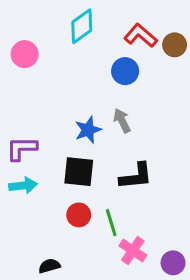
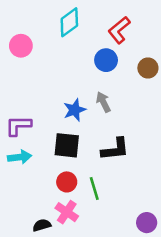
red L-shape: (141, 36) -> (119, 30), turned -80
brown circle: (175, 45) -> (148, 68), moved
pink cross: (133, 250) -> (67, 212), moved

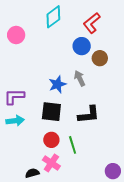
brown circle: (148, 68) -> (100, 58), moved

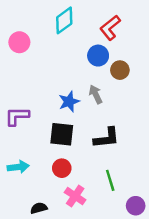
cyan arrow: (15, 121) -> (18, 167), moved
green line: (73, 145) -> (110, 180), moved
pink cross: (51, 163) -> (75, 196), moved

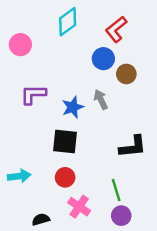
purple L-shape: (17, 116) -> (33, 94), moved
black L-shape: (107, 138) -> (133, 147), moved
purple circle: (136, 206) -> (121, 216), moved

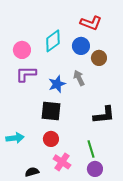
cyan diamond: (68, 22) -> (53, 41), moved
red L-shape: (116, 29) -> (91, 23), turned -120
pink circle: (20, 45) -> (22, 50), moved

